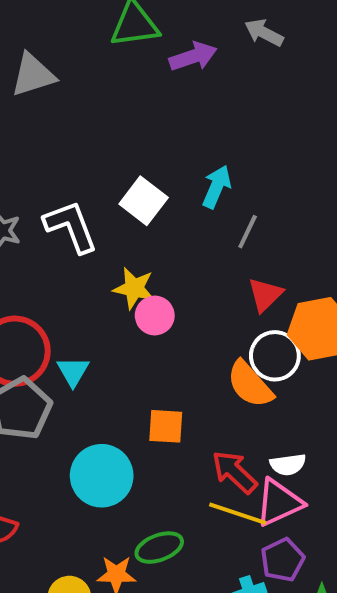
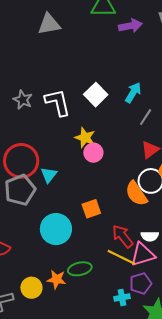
orange square: (166, 426) -> (91, 209), turned -30

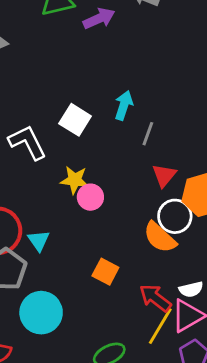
orange square: (91, 209) -> (105, 272), turned -30
cyan circle: (56, 229) -> (41, 313), moved
yellow line: (121, 257) -> (160, 326), turned -72

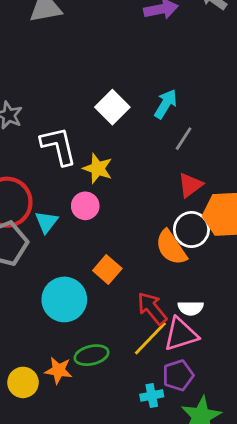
white L-shape: (27, 142) -> (58, 146), moved
pink circle: (90, 197) -> (85, 206), moved
cyan circle: (41, 313) -> (64, 299), moved

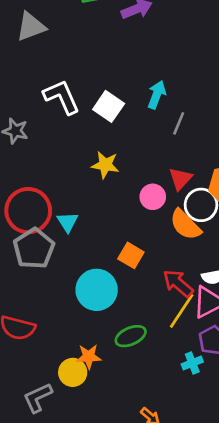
white L-shape: (58, 146) -> (62, 97), moved
red triangle: (190, 185) -> (180, 179), moved
pink circle: (85, 206) -> (153, 197), moved
orange star: (59, 370) -> (89, 357), moved

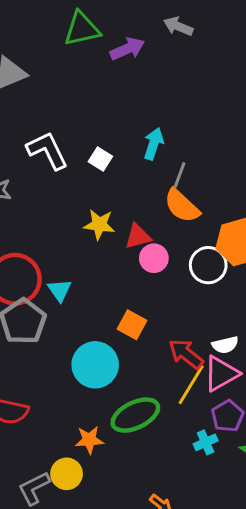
white square: (109, 106) -> (100, 159), size x0.7
red triangle: (180, 179) -> (138, 236), moved, turned 35
orange semicircle: (185, 225) -> (182, 206), moved
green ellipse: (131, 336) -> (135, 415), size x1.4
yellow circle: (73, 372) -> (67, 474), moved

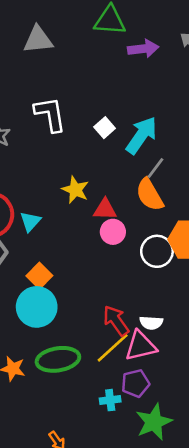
cyan arrow: (154, 144) -> (141, 135), size x1.4
white square: (100, 159) -> (105, 128), moved
cyan triangle: (60, 290) -> (30, 222), moved
orange square: (132, 325) -> (39, 276), moved

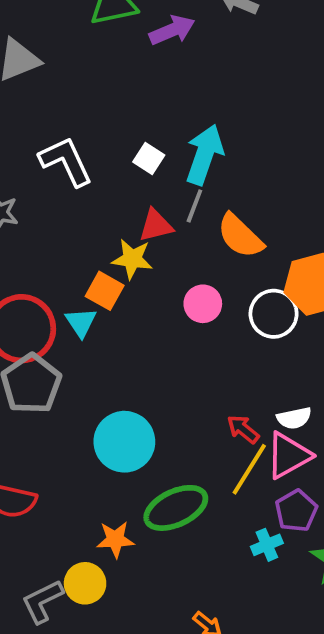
gray line: (156, 168) -> (194, 206), moved
red triangle: (105, 209) -> (156, 225), moved
orange square: (39, 276) -> (105, 291), moved
red arrow: (116, 321) -> (243, 429), size x0.7

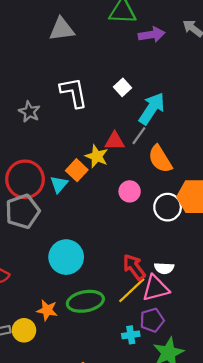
white square: (149, 158) -> (123, 87), moved
red arrow: (243, 429) -> (134, 267), size x1.4

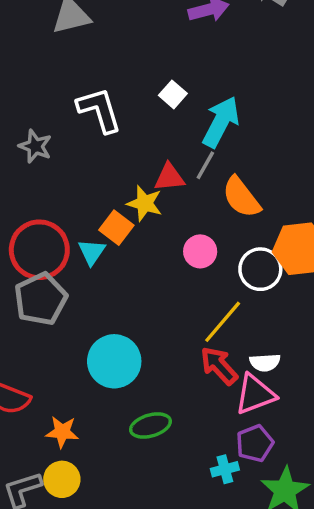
yellow line: (132, 290) -> (223, 322), moved
green ellipse: (85, 301) -> (150, 425), size x0.7
orange star: (47, 310) -> (62, 432), moved

